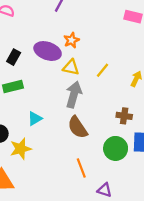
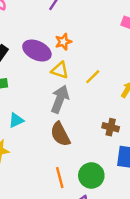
green circle: (116, 148) -> (91, 175), moved

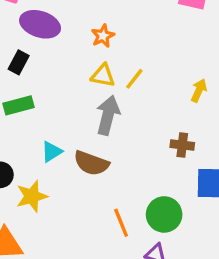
purple ellipse: (37, 50) -> (40, 24), moved
yellow line: (93, 77) -> (134, 79), moved
brown semicircle: (60, 134) -> (91, 163), moved, turned -35

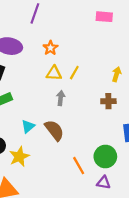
gray arrow: (108, 115) -> (61, 98), size x0.6
brown cross: (182, 145) -> (108, 101), moved
brown semicircle: (91, 163) -> (54, 130), turned -140

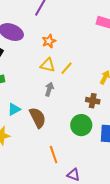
green circle: (105, 156) -> (81, 125), moved

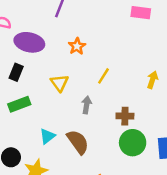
yellow triangle: (48, 65) -> (59, 83), moved, turned 49
brown cross: (93, 101) -> (125, 116), moved

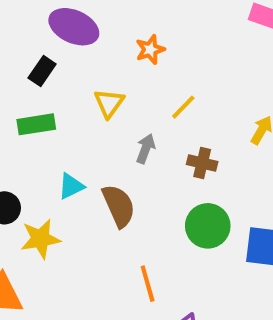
brown cross: (125, 116) -> (202, 163), moved

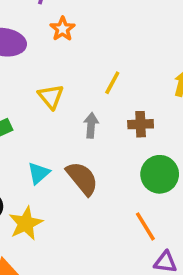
orange star: (150, 50) -> (62, 29), moved
orange line: (148, 284) -> (145, 226), moved

